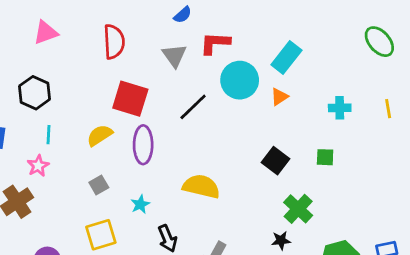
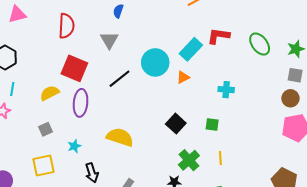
blue semicircle: (183, 15) -> (118, 11), turned 144
red L-shape: (215, 43) -> (218, 36), moved
yellow line: (388, 109) -> (220, 158), moved

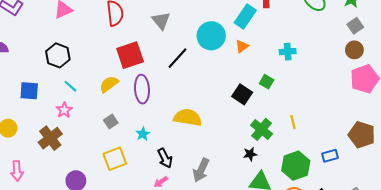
red square: (74, 68) -> (130, 55), turned -32
gray square: (295, 75) -> (355, 26), turned -35
cyan line: (12, 89) -> (70, 86), turned -48
green square: (212, 124) -> (267, 82), moved, turned 32

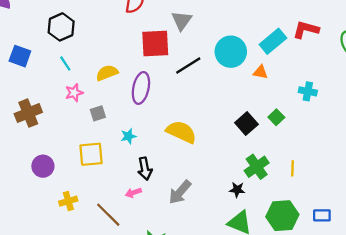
orange triangle: (242, 46) -> (260, 72), turned 32
red square: (130, 55) -> (155, 44), moved
pink star: (64, 110) -> (74, 93), moved

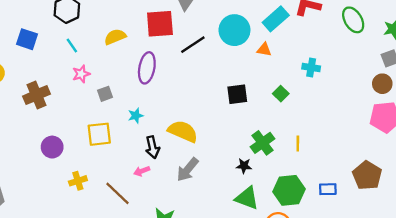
yellow semicircle: (107, 73) -> (115, 37), moved
black square: (246, 124) -> (237, 94), moved, turned 35
yellow semicircle: (181, 132) -> (183, 131), moved

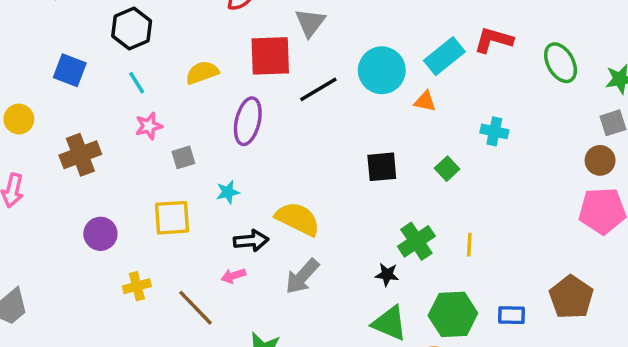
black arrow: (152, 147) -> (251, 241), turned -85

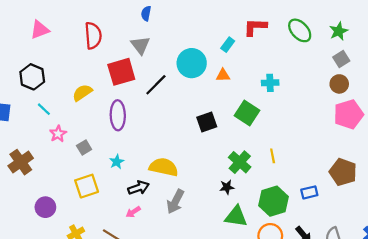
cyan rectangle: (444, 56) -> (228, 45), size x0.6
green square: (447, 169) -> (247, 113), size x1.6

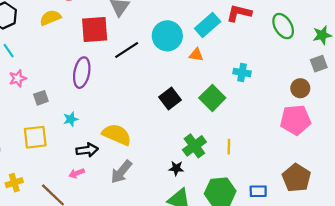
cyan rectangle: (228, 45) -> (208, 25), size x1.6
brown circle: (339, 84) -> (300, 88), moved
yellow semicircle: (82, 93) -> (50, 18), moved
pink pentagon: (348, 114) -> (295, 120), moved
black square: (207, 122) -> (170, 98), turned -30

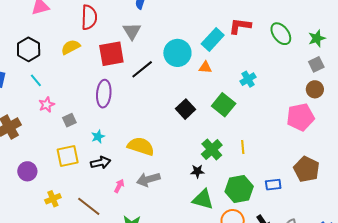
cyan cross: (242, 72) -> (248, 79), turned -35
brown circle: (300, 88) -> (315, 89), moved
black arrow: (87, 150) -> (101, 163), moved
gray arrow: (121, 172) -> (148, 179), turned 40
pink arrow: (77, 173) -> (119, 186), moved, turned 144

